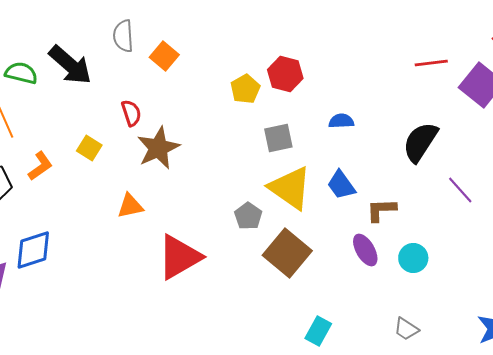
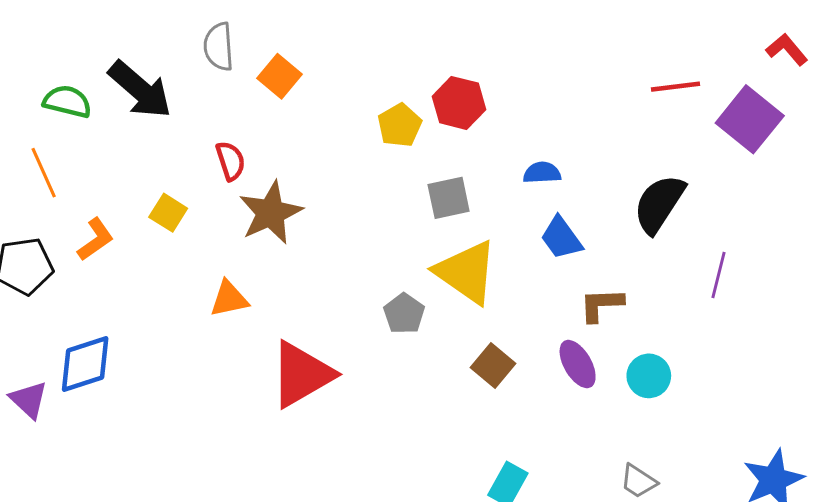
blue trapezoid: (341, 185) -> (561, 238), moved
purple line: (460, 190) -> (719, 275), turned 56
brown square: (287, 253) -> (493, 366), moved, size x0.6

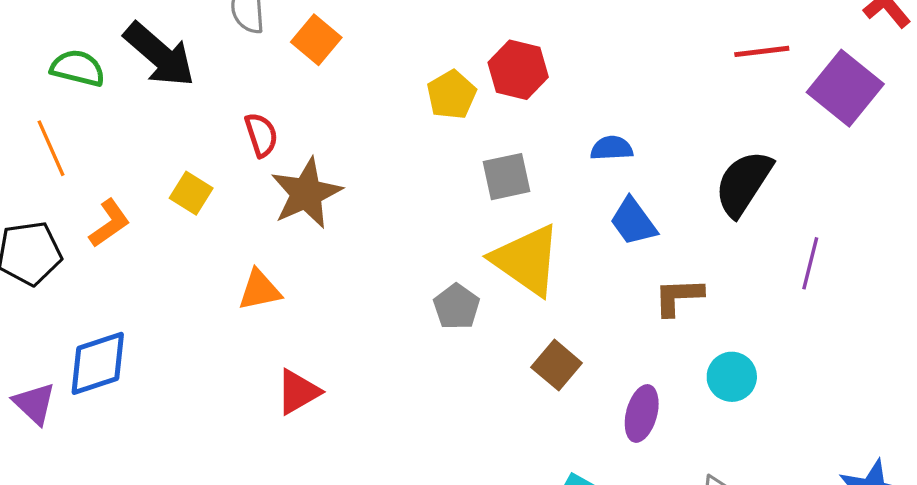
purple ellipse: (578, 364) -> (642, 413), moved, turned 45
red triangle: (302, 374) -> (298, 392), moved, size x0.6

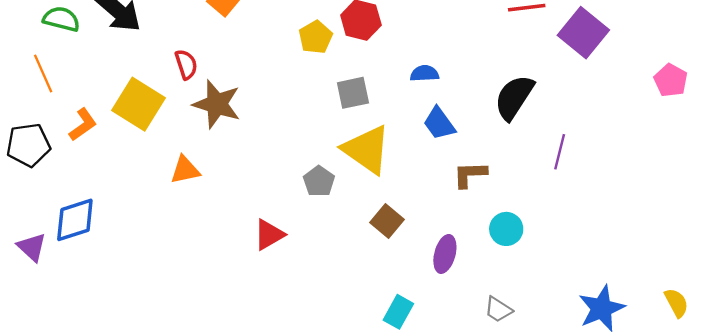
yellow square: (191, 193) -> (138, 104), size x1.8
brown star: (306, 193) -> (217, 104), turned -30
red triangle: (298, 392) -> (269, 235), moved

